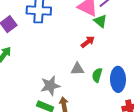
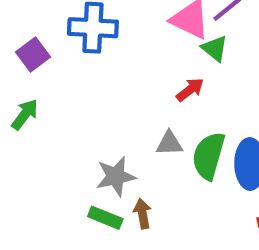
green semicircle: (97, 75) -> (209, 156), size x1.6

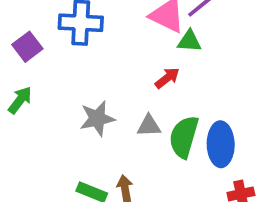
green triangle: (215, 48) -> (189, 41), turned -35
gray star: (116, 176) -> (97, 118), moved

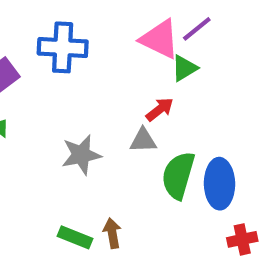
green triangle: (189, 41) -> (184, 68), turned -35
gray triangle: (149, 126) -> (143, 140), moved

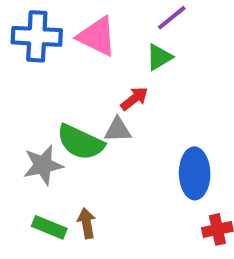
pink triangle: (160, 39) -> (97, 36), moved
gray star: (81, 155) -> (43, 165), moved
green semicircle: (178, 175) -> (80, 142), moved, turned -81

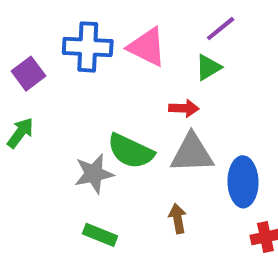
red arrow: (134, 99) -> (184, 108), turned 40
gray triangle: (118, 130) -> (192, 153), moved, size x1.6
brown arrow: (87, 223) -> (178, 219), moved

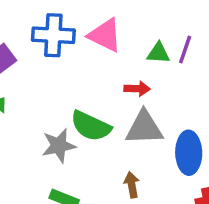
purple line: (221, 29) -> (185, 49), moved, turned -32
green triangle: (208, 67) -> (158, 53), turned 35

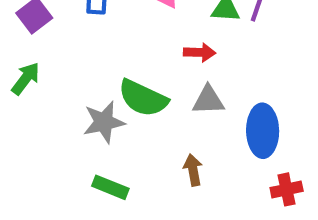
gray triangle: (144, 128) -> (208, 100), size x0.7

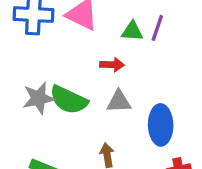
gray star: (104, 122) -> (38, 98), moved

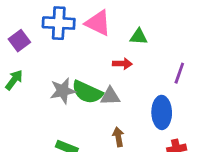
purple line: (157, 28) -> (179, 73), moved
gray triangle: (119, 102) -> (110, 96), moved

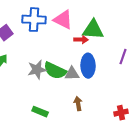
green triangle: (139, 37) -> (93, 30), size x1.6
red arrow: (122, 64) -> (81, 40), moved
blue ellipse: (162, 112) -> (88, 66), moved

